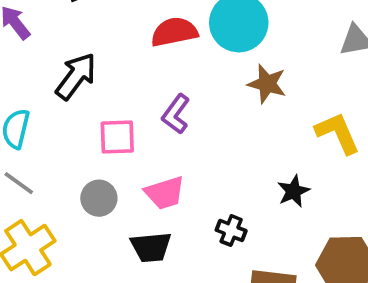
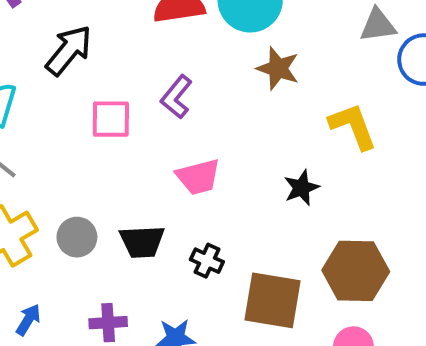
pink trapezoid: (165, 193) -> (198, 177), moved
gray circle: (99, 198) -> (77, 237), moved
black cross: (231, 230) -> (207, 261), moved

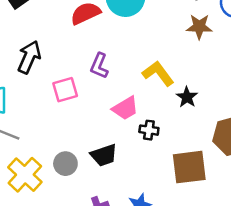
brown star: (278, 68) -> (199, 27), moved
yellow L-shape: (353, 126) -> (158, 73), moved
black cross: (207, 261) -> (149, 130), moved

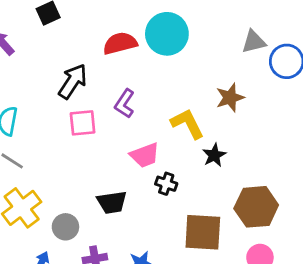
brown star: (199, 27) -> (230, 98), moved, turned -30
black arrow: (29, 57) -> (73, 81), moved
gray circle: (65, 164) -> (65, 227), moved

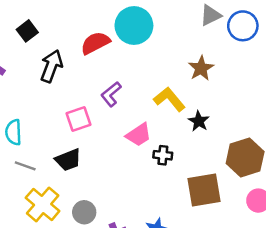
black arrow: (73, 81) -> (51, 66), moved
purple L-shape: (125, 104) -> (111, 94), turned 30
black trapezoid: (112, 202) -> (68, 160), moved

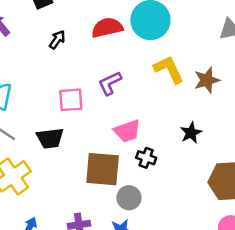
black arrow: (51, 66) -> (57, 40), size x0.6
yellow L-shape: (169, 99) -> (169, 69), moved
brown square: (204, 190) -> (103, 169), moved
gray circle: (84, 212) -> (129, 198), moved

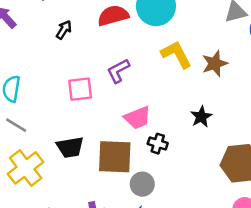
black trapezoid: (50, 138) -> (70, 147), moved

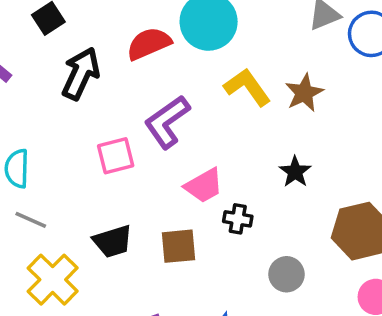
black arrow: (64, 30) -> (81, 74), size x1.8
purple L-shape: (118, 71) -> (167, 122), size x1.4
brown square: (115, 157) -> (179, 246), size x0.7
gray circle: (142, 184) -> (286, 274), moved

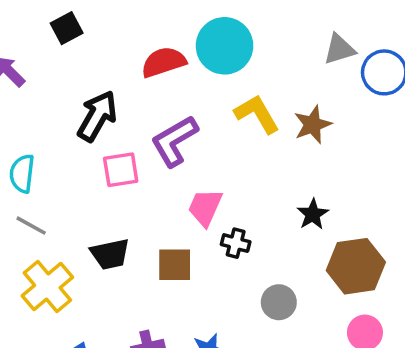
black arrow: (81, 74) -> (97, 116), moved
black star: (295, 172) -> (313, 214), moved
pink trapezoid: (204, 186) -> (205, 207), turned 138

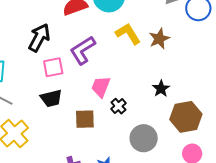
black cross: (236, 243) -> (118, 106), turned 35
black trapezoid: (110, 254) -> (51, 98), moved
gray circle: (279, 302) -> (144, 138), size x1.4

